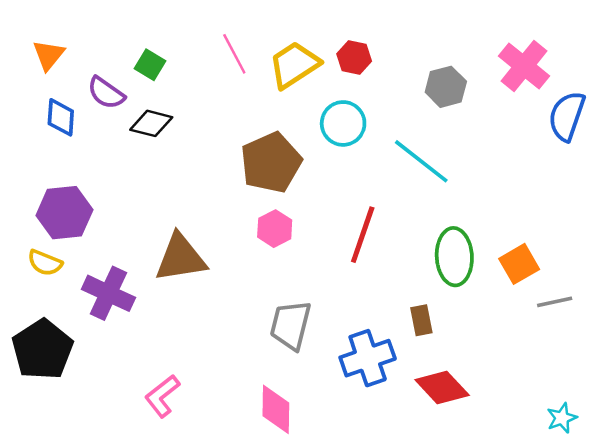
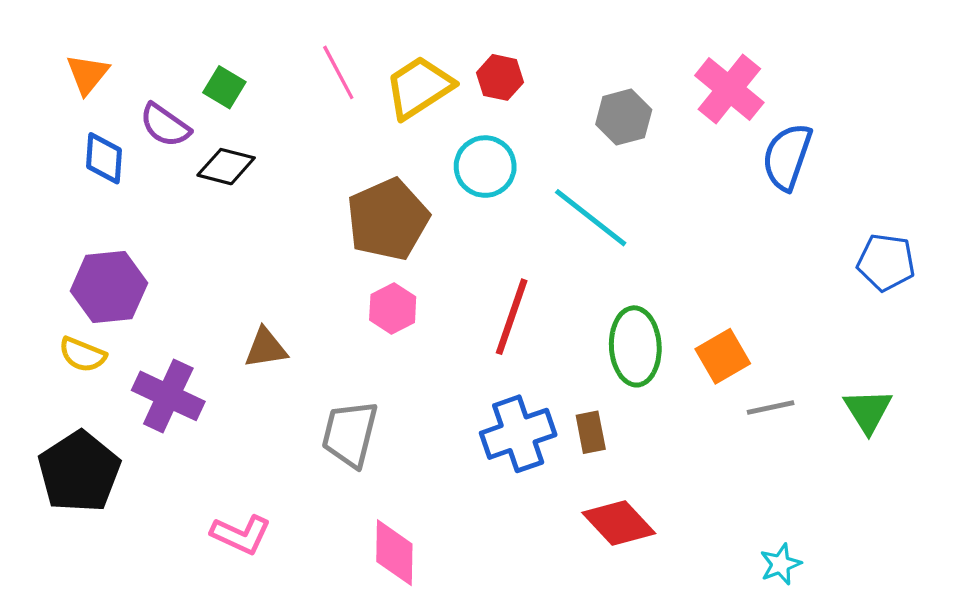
brown triangle: (181, 258) -> (266, 348), size x0.6
gray trapezoid: (291, 325) -> (350, 434), moved
blue cross: (368, 358) -> (518, 434), moved
pink L-shape: (162, 396) -> (241, 535), turned -117

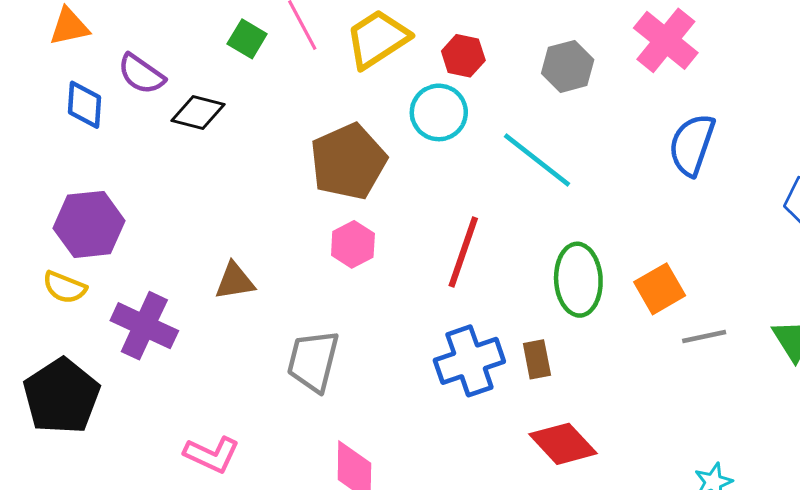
orange triangle: (87, 74) -> (69, 27), turned 39
red hexagon: (500, 77) -> (463, 56), moved
green square: (224, 87) -> (247, 39), moved
blue semicircle: (787, 157) -> (692, 145), moved

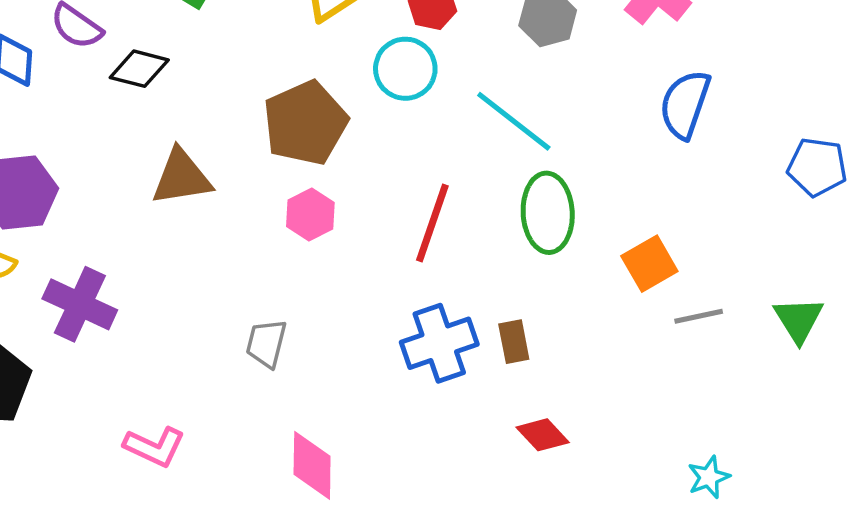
green ellipse: (578, 280) -> (548, 213), moved
brown triangle: (235, 281) -> (182, 177), moved, size x1.4
gray trapezoid: (313, 361) -> (266, 343), size x0.7
red diamond: (563, 444) -> (543, 435), size x0.7

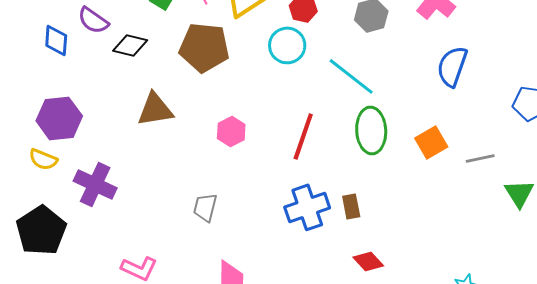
brown pentagon: (305, 123) -> (204, 47), moved, turned 30
orange square: (649, 264) -> (431, 142), moved
gray line: (699, 316) -> (480, 158), moved

